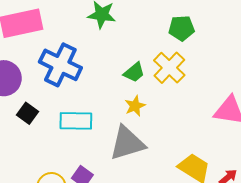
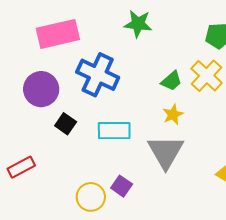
gray triangle: (127, 143) -> (166, 152), turned -42

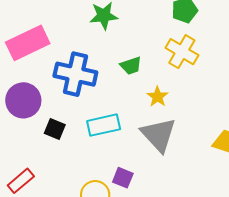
green trapezoid: (171, 81) -> (131, 66), moved, turned 35

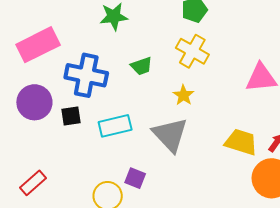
yellow star: (157, 97) -> (183, 95), moved
black square: (55, 129) -> (71, 116), moved, turned -30

